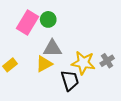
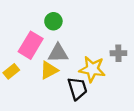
pink rectangle: (28, 23) -> (31, 45), moved
gray cross: (107, 61) -> (118, 53), moved, turned 32

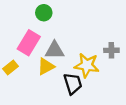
green circle: (53, 21) -> (44, 13), moved

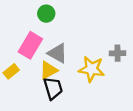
gray triangle: (55, 50) -> (58, 53), turned 30
black trapezoid: (73, 84) -> (53, 88), moved

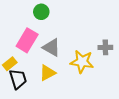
yellow triangle: (49, 70) -> (47, 73), moved
black trapezoid: (53, 88) -> (18, 79), moved

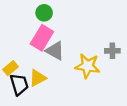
pink rectangle: (27, 40) -> (42, 38), moved
yellow triangle: (47, 73) -> (38, 78), moved

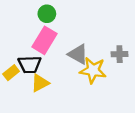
gray triangle: (55, 51) -> (78, 54), moved
black trapezoid: (19, 84) -> (30, 65), moved, turned 105

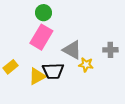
black trapezoid: (30, 65) -> (53, 71), moved
yellow star: (93, 70) -> (86, 65), size x0.6

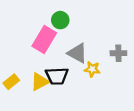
green circle: (43, 13) -> (60, 20), moved
yellow rectangle: (11, 67) -> (11, 82), moved

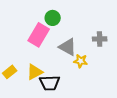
gray cross: (118, 53) -> (100, 39), moved
black trapezoid: (57, 76) -> (50, 83), moved

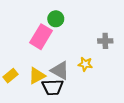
gray triangle: (68, 47) -> (60, 70), moved

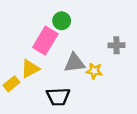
gray triangle: (60, 70) -> (74, 63), moved, turned -36
yellow triangle: (37, 76) -> (30, 69), moved

